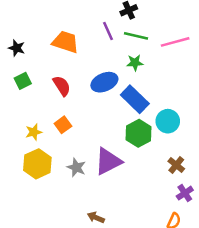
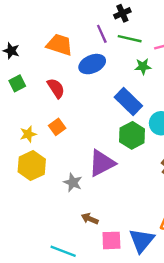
green star: (135, 63) -> (143, 66), moved
blue ellipse: (104, 82) -> (92, 64), moved
gray star: (76, 167) -> (73, 182), moved

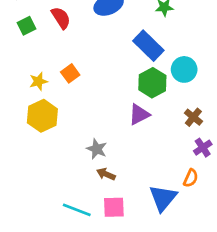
red semicircle: (56, 88) -> (61, 18), moved
purple triangle: (102, 163) -> (139, 115), moved, size x0.7
gray star: (73, 182) -> (97, 149), moved
pink square: (111, 240) -> (114, 207), moved

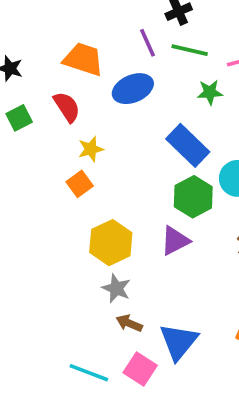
yellow star: (38, 81) -> (91, 149), moved
yellow hexagon: (42, 116) -> (111, 243), moved
blue triangle: (163, 198) -> (179, 342), moved
pink square: (114, 207) -> (140, 369), turned 35

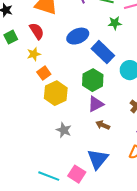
blue ellipse: (133, 89) -> (78, 36), moved
yellow star: (91, 149) -> (34, 54), moved
green hexagon: (193, 197) -> (93, 80), moved
yellow hexagon: (111, 243) -> (56, 93), moved
brown arrow: (129, 323) -> (103, 125), moved

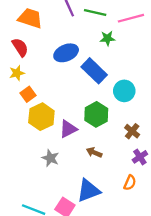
green hexagon: (93, 80) -> (96, 114), moved
purple triangle: (96, 104) -> (68, 129), moved
blue triangle: (98, 159) -> (88, 191), turned 30

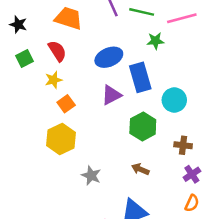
blue rectangle: (94, 71) -> (140, 77), turned 30
yellow hexagon: (41, 117) -> (61, 139), moved
purple triangle: (68, 129) -> (111, 95), moved
brown cross: (132, 131) -> (183, 145), turned -32
orange semicircle: (130, 183) -> (192, 203), moved

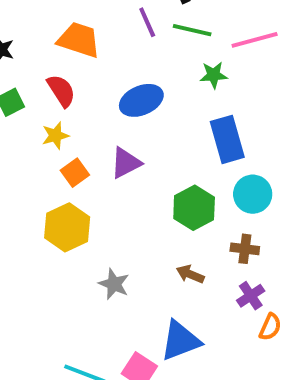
blue rectangle: (140, 77) -> (227, 139), moved
purple triangle: (111, 95) -> (126, 163), moved
cyan circle: (174, 100) -> (253, 194), moved
brown cross: (183, 145) -> (245, 249), moved
purple cross: (192, 174) -> (251, 296), moved

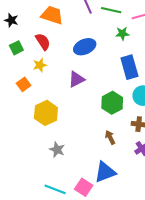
orange square: (75, 173) -> (24, 84), moved
brown arrow: (190, 274) -> (110, 137), turned 40
gray star: (114, 284) -> (57, 150), moved

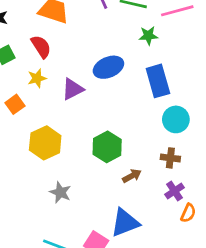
blue ellipse: (85, 47) -> (108, 67), moved
purple triangle: (77, 79) -> (73, 89), moved
green hexagon: (112, 103) -> (107, 147), moved
brown arrow: (110, 137) -> (132, 176), turned 88

